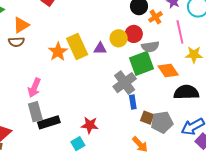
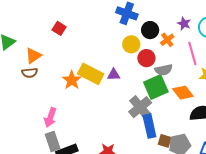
yellow circle: (119, 38) -> (131, 44), moved
yellow rectangle: (77, 46) -> (91, 74), turned -35
blue rectangle: (133, 102) -> (149, 126), size x1.6

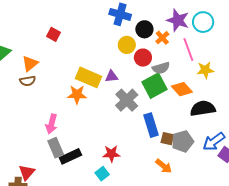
purple star: (184, 24) -> (178, 20), size x1.6
orange star: (72, 80) -> (77, 95), moved, turned -30
gray cross: (140, 107) -> (127, 100), moved

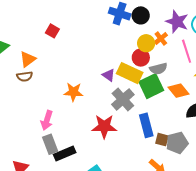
black circle: (144, 29) -> (141, 15), moved
yellow circle: (127, 45) -> (146, 43), moved
purple triangle: (112, 76) -> (109, 75), turned 40
yellow rectangle: (89, 77) -> (130, 73), moved
red star: (111, 154) -> (104, 126), moved, size x1.4

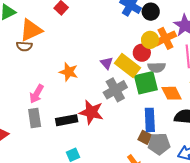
orange cross: (161, 38) -> (165, 38), size x1.5
orange triangle: (28, 59) -> (31, 30), size x1.4
blue rectangle: (146, 125) -> (150, 120), moved
black rectangle: (65, 153) -> (67, 120), moved

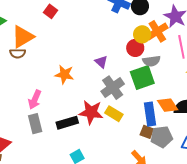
yellow rectangle: (127, 66) -> (114, 114), moved, size x0.7
orange diamond: (172, 93) -> (168, 105), moved

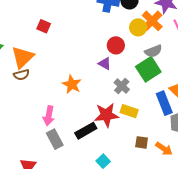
red circle: (135, 48) -> (116, 45), moved
orange star: (64, 74) -> (72, 84), turned 30
gray cross: (113, 88) -> (122, 86), size x0.7
brown square: (147, 132) -> (142, 142), moved

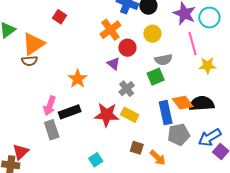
orange cross: (152, 21) -> (110, 30), moved
green square: (148, 69) -> (156, 77), size x0.7
black rectangle: (86, 131) -> (70, 112), moved

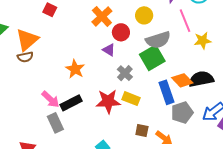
gray semicircle: (164, 60) -> (158, 40), size x1.4
green square: (156, 77) -> (152, 58), size x1.4
pink arrow: (50, 106) -> (50, 99), turned -60

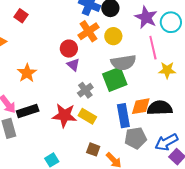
orange cross: (102, 17) -> (88, 31), moved
red circle: (121, 32) -> (69, 49), moved
orange star: (75, 69) -> (27, 73), moved
orange diamond: (182, 80) -> (141, 106), turned -65

